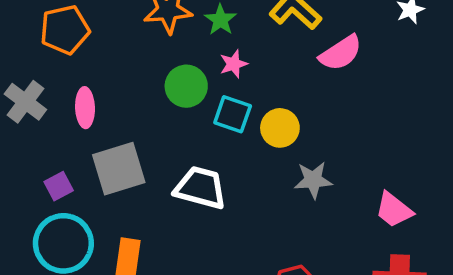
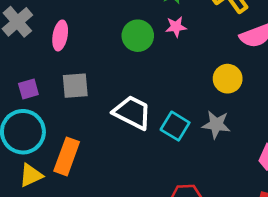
cyan square: (233, 114) -> (175, 126), moved
yellow circle: (280, 128) -> (228, 79), moved
gray square: (119, 169) -> (75, 86), size x0.7

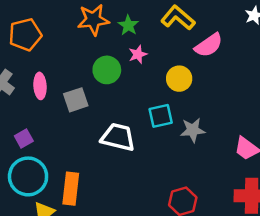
yellow circle: (228, 79) -> (179, 79), moved
gray square: (75, 86) -> (76, 100), moved
cyan square: (175, 126) -> (161, 116), moved, turned -30

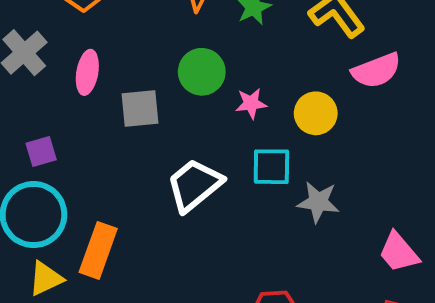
pink star: (138, 54) -> (251, 103), moved
white trapezoid: (118, 137) -> (194, 185), turned -66

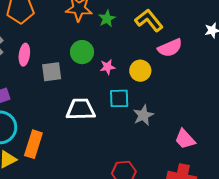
white trapezoid: (194, 185) -> (81, 109), turned 40
gray star: (318, 202) -> (143, 115), turned -30

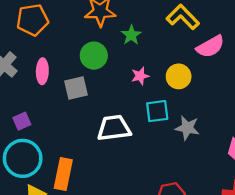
green star: (107, 19) -> (131, 35), moved
green circle: (82, 52) -> (94, 56), moved
gray star: (143, 115) -> (187, 128), turned -30

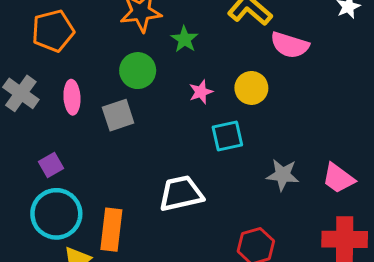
pink semicircle: (210, 47) -> (290, 45), turned 52
white trapezoid: (114, 128) -> (181, 193), moved
gray star: (187, 128) -> (283, 175), moved

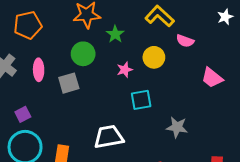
pink semicircle: (290, 45) -> (185, 41), size x0.7
yellow circle: (251, 88) -> (154, 57), moved
pink trapezoid: (338, 178) -> (212, 78), moved

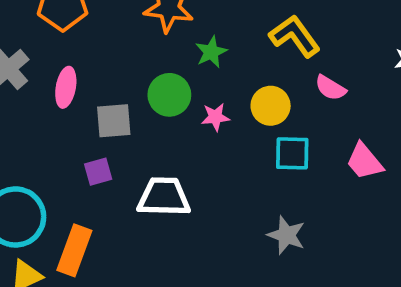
green circle: (83, 54) -> (169, 95), moved
cyan square: (141, 100) -> (292, 153), moved
purple square: (23, 114) -> (98, 172), moved
white trapezoid: (109, 137) -> (164, 197), moved

